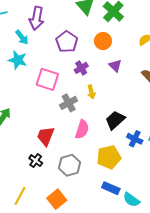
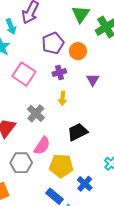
orange circle: (103, 41) -> (78, 51), moved
gray cross: (69, 103) -> (36, 113), moved, turned -36
pink semicircle: (82, 129) -> (42, 146), moved
blue cross: (135, 139) -> (85, 184), moved

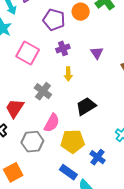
purple pentagon: (53, 43) -> (54, 20), turned -30
orange circle: (78, 51) -> (81, 12), moved

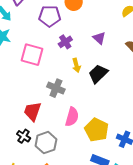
black trapezoid: (86, 106) -> (98, 74), moved
yellow pentagon: (73, 141) -> (97, 130), turned -30
gray hexagon: (32, 142) -> (46, 143), moved

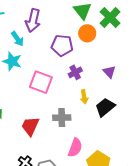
gray cross: (56, 88) -> (62, 118), turned -30
red trapezoid: (33, 111) -> (30, 126), moved

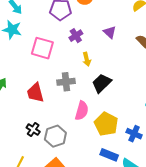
black trapezoid: (105, 107) -> (102, 83), moved
red trapezoid: (30, 126) -> (35, 93), turned -35

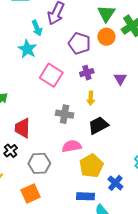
red trapezoid: (35, 93) -> (23, 128), moved
pink semicircle: (82, 111) -> (72, 146), turned -132
black cross: (33, 130) -> (11, 151), moved
blue rectangle: (109, 155) -> (86, 196), turned -36

